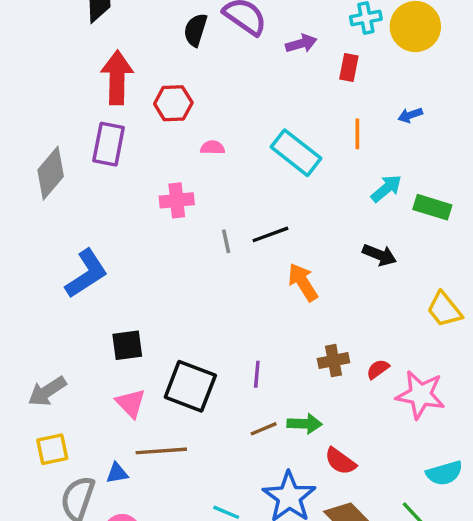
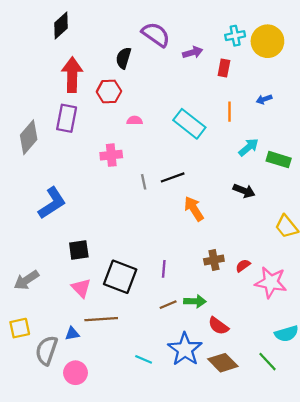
black semicircle: (195, 30) -> (123, 58), moved
yellow square: (52, 449) -> (20, 328), moved

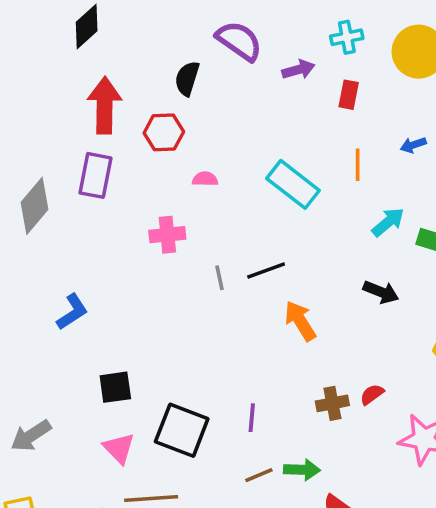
cyan cross: (235, 36) -> (347, 37), moved
blue L-shape: (52, 203) -> (72, 312), size x0.7
red semicircle: (243, 266) -> (372, 394), moved

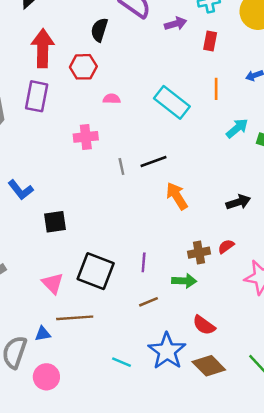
black arrow: (381, 292) -> (238, 202), moved, turned -40
blue L-shape: (72, 312) -> (21, 190), turned 85
black square: (115, 387) -> (55, 222), moved
green arrow: (302, 470) -> (184, 281), moved

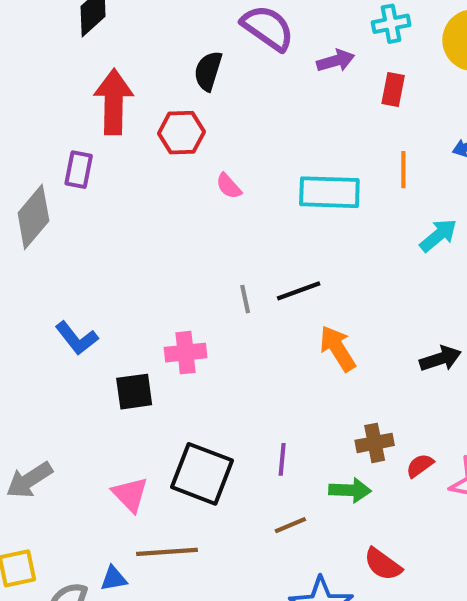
purple rectangle: (37, 96) -> (79, 170), moved, size x0.7
pink semicircle: (112, 99) -> (229, 186), turned -133
cyan rectangle: (172, 102) -> (329, 192), turned -36
pink cross: (86, 137) -> (186, 353), moved
red semicircle: (226, 246) -> (420, 466), moved

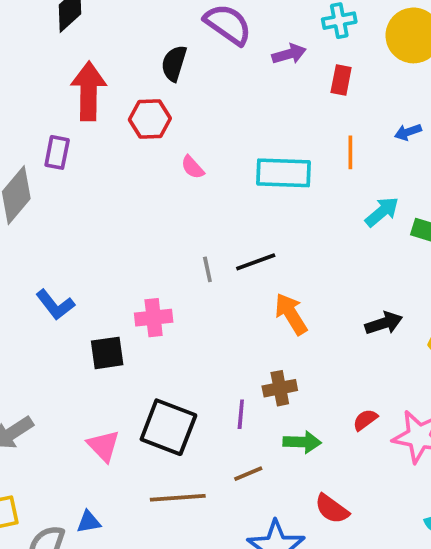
brown cross: (375, 443) -> (280, 388), moved
brown line: (167, 552) -> (178, 498), moved

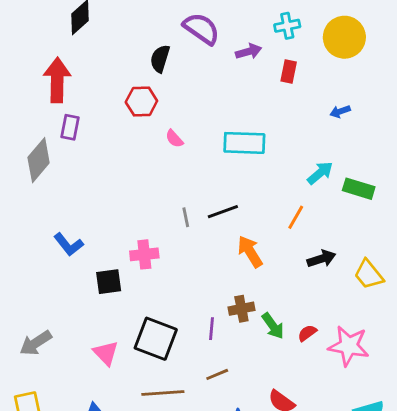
red arrow: (89, 91) -> (57, 80), moved
orange line: (350, 152) -> (296, 217), moved, turned 30
green arrow: (302, 442) -> (273, 326), moved, turned 52

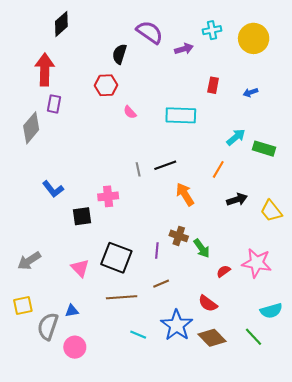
red rectangle: (289, 71) -> (213, 85), moved
brown cross: (241, 309) -> (179, 236), turned 30
red semicircle: (307, 333) -> (223, 271), moved

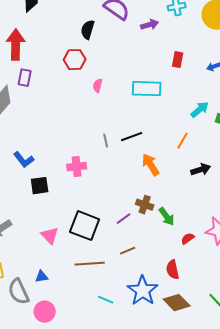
pink semicircle: (130, 112) -> (98, 86), turned 56
black square: (82, 216) -> (40, 186), moved
purple line: (157, 250) -> (124, 219), turned 49
red semicircle: (208, 303) -> (173, 270), turned 42
gray semicircle: (48, 326) -> (19, 292), turned -44

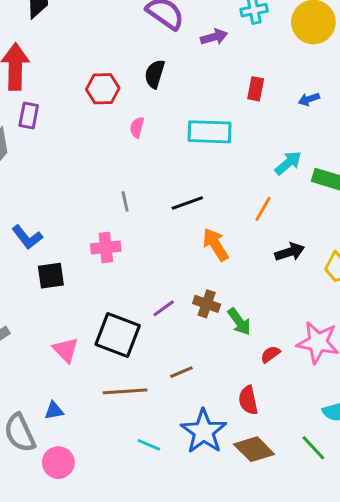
black semicircle: (88, 30) -> (155, 74), moved
gray line: (106, 141) -> (125, 202), moved
purple line: (124, 219) -> (164, 308), moved

